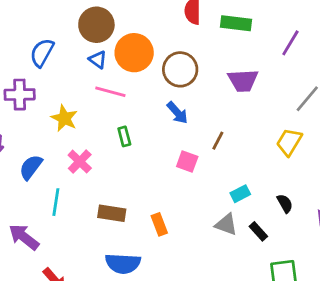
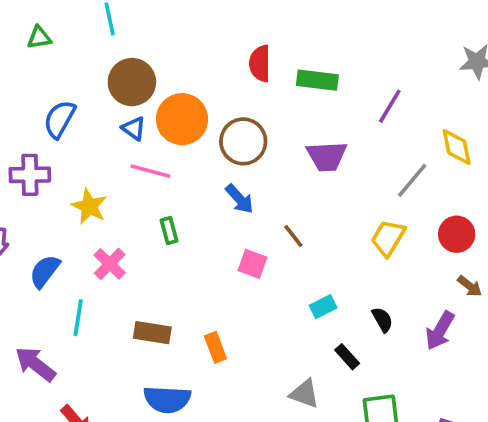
brown line: (218, 141) -> (293, 236), turned -66
gray triangle: (226, 224) -> (304, 394), moved

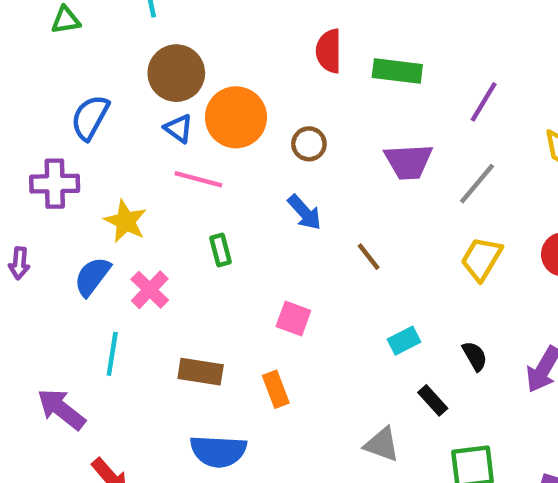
brown circle: (243, 141) -> (309, 144), size x0.6
gray line: (412, 180) -> (477, 184), moved
pink square: (253, 264) -> (293, 319), moved
blue semicircle: (45, 271) -> (92, 276), moved

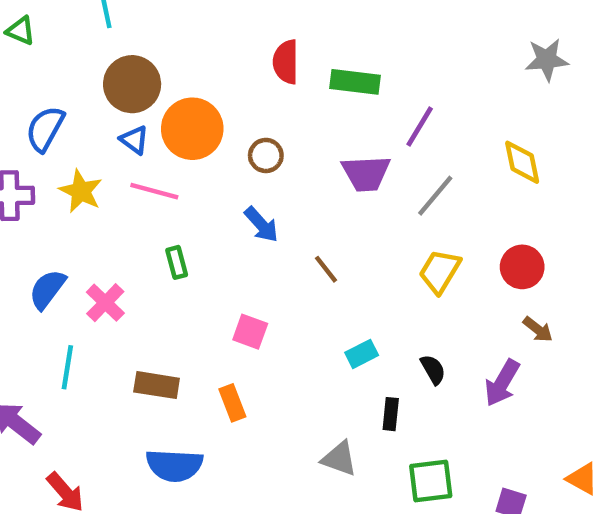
green triangle: (66, 20) -> (21, 31), turned 32
purple line: (484, 102) -> (420, 127), moved
yellow star: (125, 221) -> (81, 191), moved
black rectangle: (433, 400) -> (391, 414), turned 48

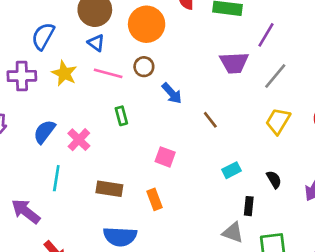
orange circle: (192, 129) -> (147, 24), moved
brown circle: (266, 155) -> (144, 67), moved
gray triangle: (339, 459) -> (233, 233), moved

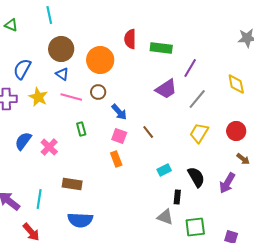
purple trapezoid: (234, 63) -> (166, 89), turned -30
pink square: (165, 157) -> (119, 136), moved
cyan line: (56, 178) -> (39, 199), moved
black semicircle: (274, 179) -> (196, 177), size x1.5
orange rectangle: (155, 199) -> (116, 159), moved

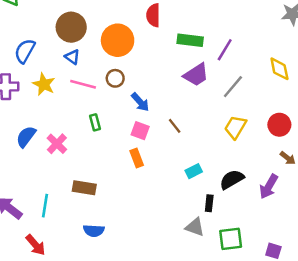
green rectangle: (161, 48) -> (190, 40), moved
black semicircle: (196, 177) -> (232, 179), turned -90
blue semicircle: (80, 220) -> (94, 231), size x0.7

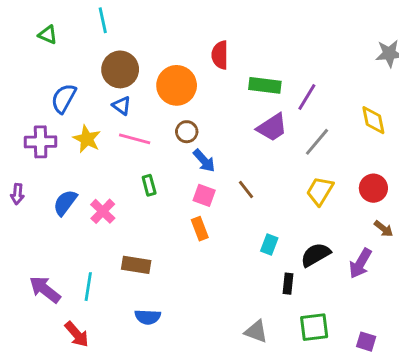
brown circle: (115, 78) -> (187, 132), moved
cyan rectangle: (194, 171) -> (269, 245), turned -42
gray triangle: (195, 227) -> (256, 331), moved

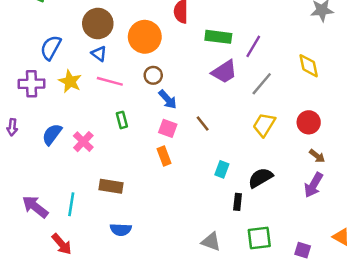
purple arrow: (360, 263) -> (313, 185), moved

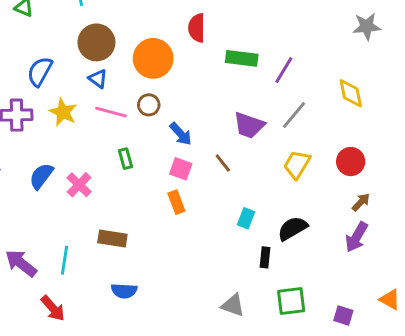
purple trapezoid: (224, 72) -> (249, 125), moved, turned 52
brown circle: (153, 75) -> (149, 105), moved
brown arrow: (317, 156) -> (361, 202), turned -84

